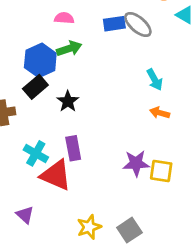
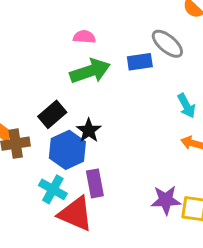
blue rectangle: (114, 24) -> (140, 62), moved
green arrow: (69, 49) -> (90, 71), size x1.4
blue hexagon: (40, 60) -> (67, 150), moved

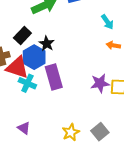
purple rectangle: (95, 183) -> (54, 77), size x1.4
red triangle: (76, 214) -> (17, 67), moved

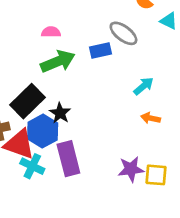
cyan arrow: (107, 22) -> (143, 86), turned -98
black rectangle: (22, 36) -> (28, 101), size x1.4

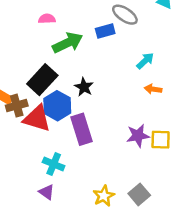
pink semicircle: (51, 32) -> (47, 19), moved
black star: (60, 113) -> (84, 87), moved
cyan cross: (32, 166) -> (54, 164), moved

